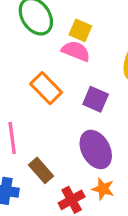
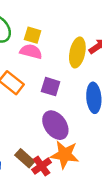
brown rectangle: (41, 170) -> (25, 158), moved
orange star: (103, 189) -> (65, 155), size x1.6

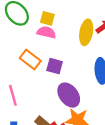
purple square: (51, 87) -> (55, 66), moved

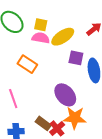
yellow ellipse: (86, 32) -> (63, 37), moved, turned 50
purple square: (55, 66) -> (76, 58), moved

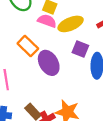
purple ellipse: (65, 95) -> (49, 63), moved

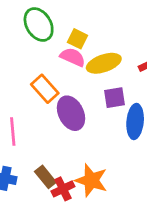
purple square: (80, 49) -> (115, 98), turned -35

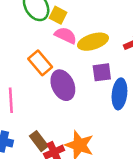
yellow square: (78, 39) -> (58, 15), moved

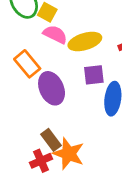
brown rectangle: (39, 141) -> (51, 140), moved

